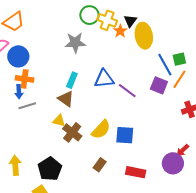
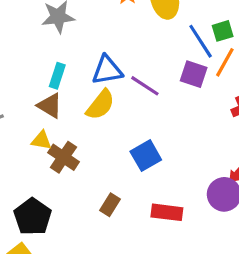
yellow semicircle: (101, 129) -> (100, 105), moved
blue square: (125, 135) -> (146, 156), turned -30

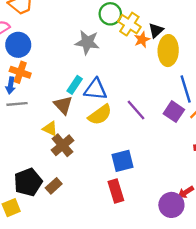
blue triangle: (107, 70) -> (95, 89), moved
brown rectangle: (110, 205) -> (54, 186), moved
red rectangle: (167, 212) -> (116, 191), moved, turned 50

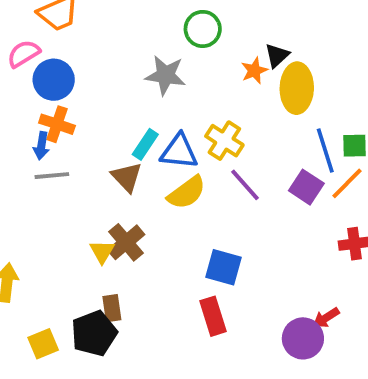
yellow cross: (129, 24) -> (224, 141), moved
yellow triangle: (50, 129) -> (102, 252), moved, turned 35
blue square: (123, 161) -> (223, 267), turned 30
black pentagon: (28, 182) -> (94, 333), moved
brown rectangle: (54, 186) -> (112, 308), turned -56

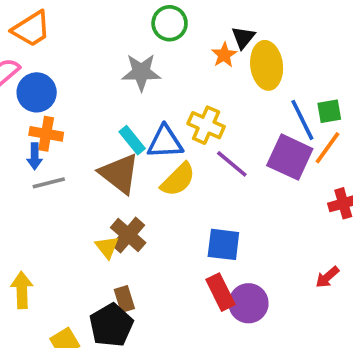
cyan rectangle: (145, 144) -> (132, 140), turned -64
brown triangle: (127, 177) -> (119, 174), size x1.4
purple square: (306, 187) -> (290, 157), size x1.4
purple circle: (303, 338) -> (248, 303), moved

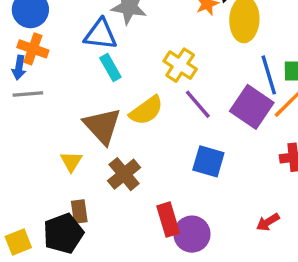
blue triangle: (165, 142) -> (101, 34), moved
brown triangle: (119, 174) -> (102, 126), moved
brown cross: (128, 235) -> (124, 174), moved
blue square: (223, 244) -> (208, 161), moved

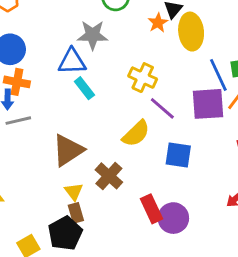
purple square: (252, 107) -> (208, 104), turned -30
yellow semicircle: (146, 110) -> (136, 134), moved
brown triangle: (102, 126) -> (68, 150), moved, turned 48
yellow triangle: (71, 161) -> (74, 192), moved

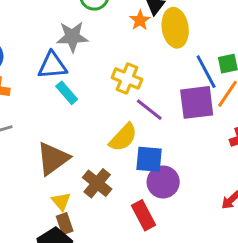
blue square: (178, 155) -> (149, 159), moved
purple circle: (173, 218) -> (163, 182), moved

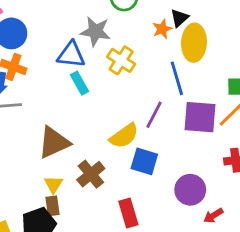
blue line: (206, 72) -> (177, 78), moved
yellow cross: (127, 79) -> (121, 60), moved
purple line: (149, 110) -> (154, 115), turned 68
purple circle: (163, 182) -> (190, 190), moved

